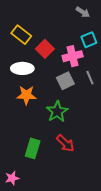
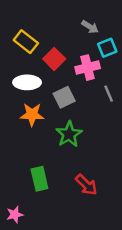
gray arrow: (83, 12) -> (90, 27), moved
gray square: (65, 81) -> (64, 97), moved
red arrow: (65, 143) -> (86, 185), moved
green rectangle: (33, 148) -> (39, 179), turned -30

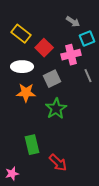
red arrow: (86, 185) -> (58, 163), moved

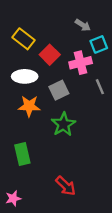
green rectangle: (32, 145) -> (22, 154), moved

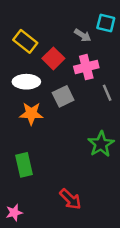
gray arrow: (83, 25) -> (83, 35), moved
cyan square: (99, 44) -> (106, 23), moved, turned 36
green star: (63, 124) -> (101, 144), moved

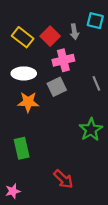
gray arrow: (83, 35) -> (74, 32), turned 48
red square: (53, 58) -> (50, 36), moved
pink cross: (86, 67) -> (63, 60), moved

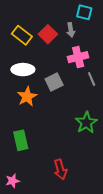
cyan square: (95, 21) -> (84, 12), moved
pink cross: (63, 60) -> (78, 57), moved
orange star: (28, 102) -> (27, 97), turned -30
red arrow: (63, 179) -> (60, 169), turned 30

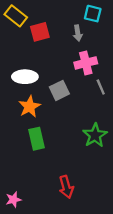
red square: (48, 34) -> (40, 32), moved, turned 30
yellow rectangle: (22, 35) -> (16, 16), moved
green rectangle: (21, 140) -> (36, 139), moved

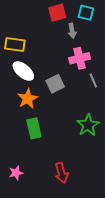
yellow rectangle: (16, 16) -> (15, 44), moved, turned -30
red square: (40, 32) -> (57, 13), moved
white ellipse: (25, 77) -> (23, 71), turned 40
pink star: (13, 200) -> (16, 173), moved

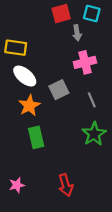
gray line: (93, 81) -> (92, 100), moved

